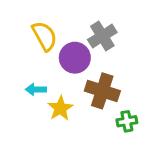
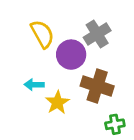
green cross: (127, 121) -> (115, 124), moved

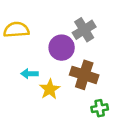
yellow semicircle: (42, 34) -> (16, 30), moved, turned -65

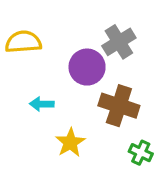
yellow star: (50, 89) -> (70, 143), moved
green cross: (100, 108) -> (141, 153), turned 35

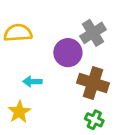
yellow star: (70, 143) -> (19, 112), moved
green cross: (141, 153) -> (94, 120), moved

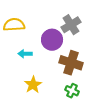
cyan arrow: (32, 82) -> (25, 54), moved
yellow star: (19, 112) -> (33, 85), moved

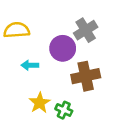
brown cross: (71, 63) -> (86, 76), turned -30
green cross: (72, 91) -> (64, 110), moved

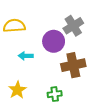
yellow star: (40, 103) -> (17, 90), moved
green cross: (64, 110) -> (55, 94), turned -32

